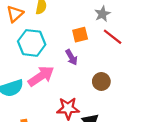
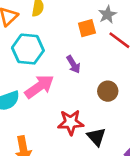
orange square: (80, 35) -> (87, 28), moved

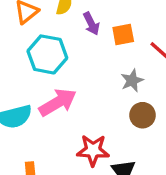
gray star: (107, 15) -> (132, 81), moved
purple arrow: (73, 64) -> (91, 24), moved

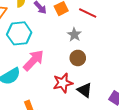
brown circle: (143, 115) -> (78, 58), moved

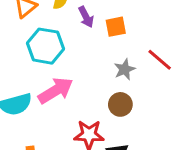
red line: (88, 13) -> (160, 60), moved

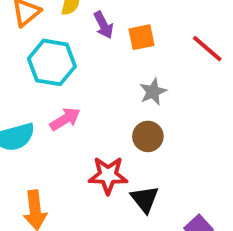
red line: (160, 60) -> (207, 49), moved
pink arrow: (56, 91) -> (65, 119), size x0.7

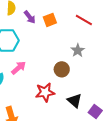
gray star: (153, 92) -> (78, 50), moved
black triangle: (145, 199) -> (75, 101), moved

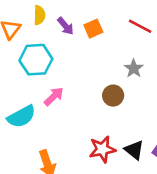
red star: (45, 92) -> (102, 149), moved
black triangle: (75, 101) -> (134, 150), moved

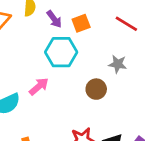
cyan hexagon: (36, 60) -> (61, 52), moved
gray star: (134, 68) -> (118, 64), turned -30

